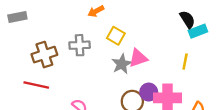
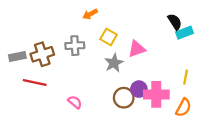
gray rectangle: (17, 17) -> (17, 56), moved
pink triangle: (138, 58) -> (137, 49), moved
yellow line: (185, 62) -> (186, 77), moved

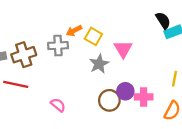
orange arrow: (90, 14) -> (74, 31), moved
pink triangle: (137, 49) -> (123, 49), turned -42
pink cross: (156, 94) -> (144, 97), size x0.7

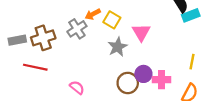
gray cross: (58, 46) -> (77, 29), turned -30

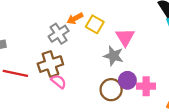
brown cross: (43, 38) -> (50, 64), moved
gray star: (118, 47) -> (113, 56), moved, turned -30
pink semicircle: (77, 87) -> (59, 82), moved

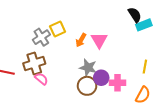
orange arrow: (75, 19) -> (81, 40), moved, turned -32
yellow square: (95, 24) -> (58, 29), moved, turned 35
gray star: (113, 56) -> (88, 68), moved

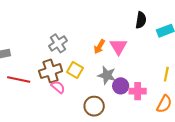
black semicircle: (135, 15) -> (141, 20), moved, turned 42
yellow square: (58, 29) -> (75, 70), moved, turned -35
brown circle: (87, 86) -> (94, 106), moved

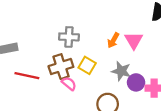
gray cross: (58, 43) -> (69, 37), turned 36

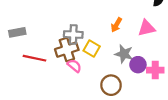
gray cross: (69, 37) -> (73, 34), moved
pink triangle: (134, 40) -> (147, 28), moved, turned 48

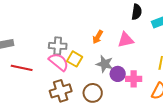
brown cross: (67, 50) -> (61, 91), moved
pink semicircle: (74, 66) -> (59, 62), moved, size x1.5

